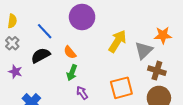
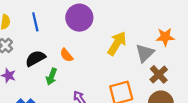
blue line: (45, 31) -> (35, 22), moved, turned 30
brown cross: (157, 71) -> (159, 74), turned 30
green arrow: (72, 73) -> (51, 77), moved

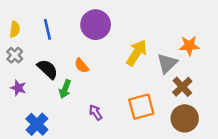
black semicircle: (35, 58) -> (48, 69), turned 72

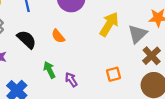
green arrow: (65, 89) -> (49, 70), moved, turned 133
orange square: (141, 107) -> (114, 74), size x0.6

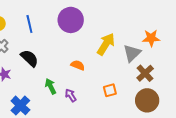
orange semicircle: (58, 36) -> (78, 65), moved, turned 152

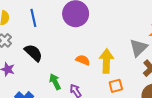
yellow arrow: (106, 44) -> (106, 61), moved, turned -30

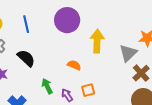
yellow arrow: (106, 61) -> (97, 41), moved
orange square: (116, 86) -> (88, 90), moved

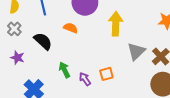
gray triangle: (128, 53) -> (136, 51), moved
orange semicircle: (74, 65) -> (71, 28), moved

